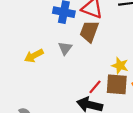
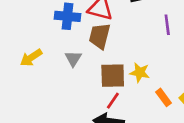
yellow arrow: (34, 56) -> (31, 58), moved
brown square: (117, 84) -> (113, 76), moved

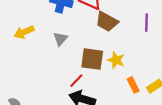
brown trapezoid: (100, 36) -> (107, 22), moved, turned -85
red line: (113, 101) -> (76, 81), moved

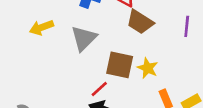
gray triangle: (60, 39) -> (84, 38), size x1.5

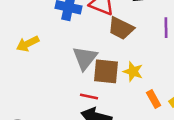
gray triangle: (84, 38) -> (85, 58), moved
red line: (99, 89) -> (89, 97), turned 60

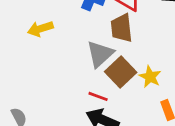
brown trapezoid: (121, 28) -> (121, 28), moved, turned 48
brown square: (106, 71) -> (121, 72), turned 32

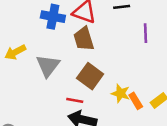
gray triangle: (100, 54) -> (48, 66), moved
yellow star: (150, 77) -> (121, 93), moved

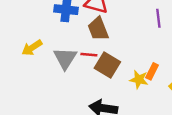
red line: (75, 100) -> (89, 55), moved
orange rectangle: (136, 101) -> (152, 71), moved, turned 63

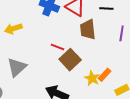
brown trapezoid: (98, 29) -> (88, 29), moved
gray triangle: (65, 58) -> (17, 67), moved

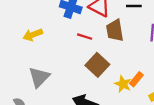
red line: (57, 47) -> (85, 37), moved

